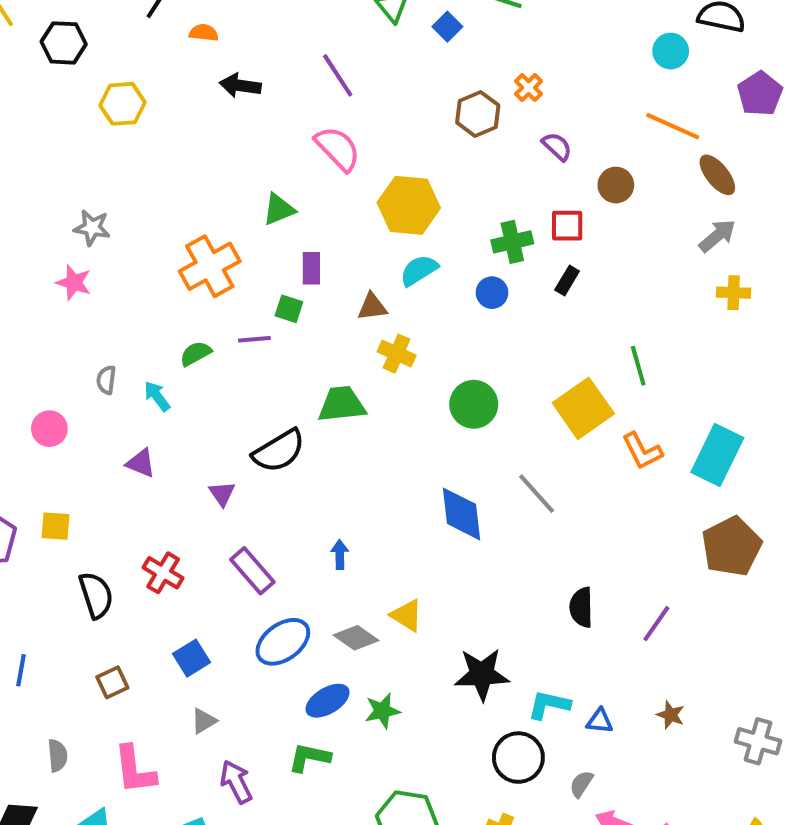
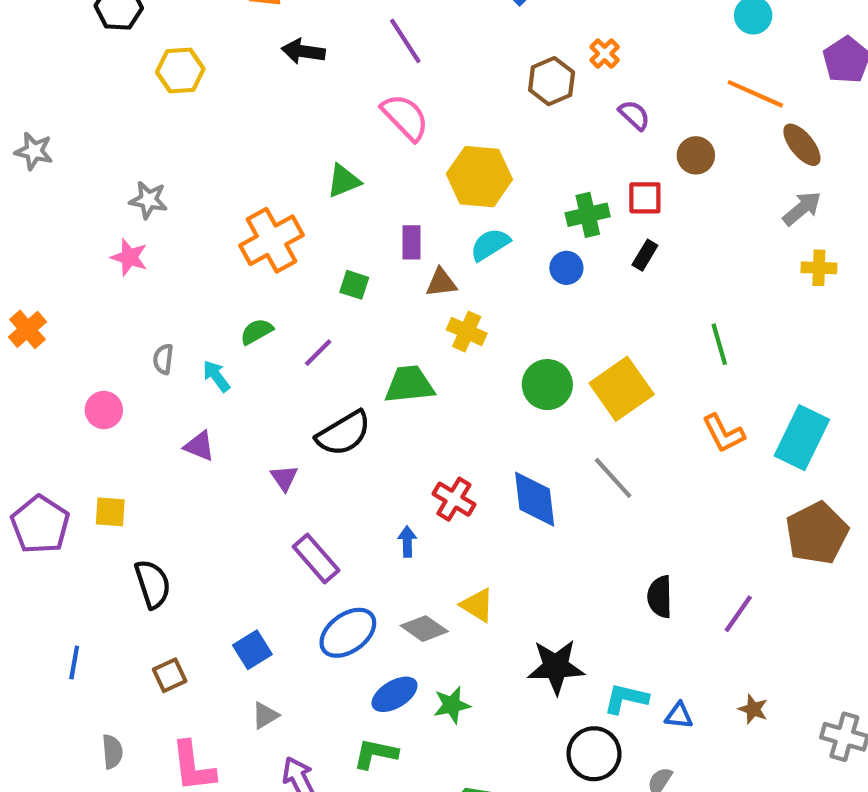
purple rectangle: (311, 268) -> (412, 242), moved
purple line: (254, 339) -> (318, 353), moved, turned -40
yellow square: (583, 408) -> (622, 389), moved
red cross: (163, 573) -> (454, 499), moved

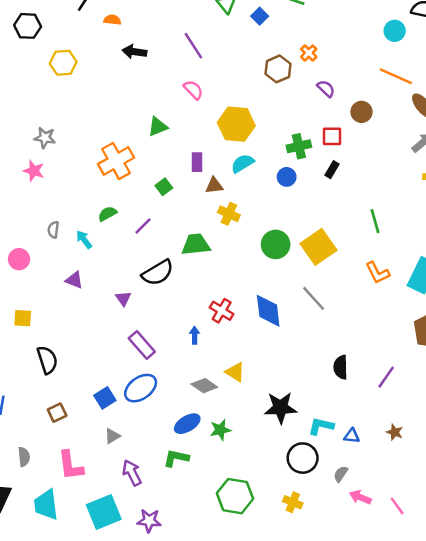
pink semicircle: (405, 117) -> (193, 90), size x0.7
green square: (354, 285) -> (164, 187), turned 35
blue ellipse: (348, 633) -> (141, 388), moved

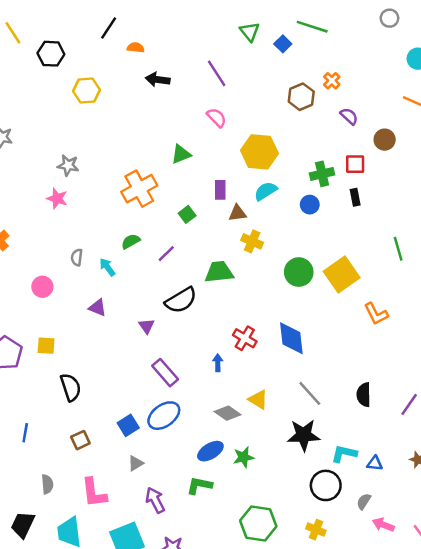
black rectangle: (332, 170) -> (355, 197), turned -42
orange L-shape: (377, 273) -> (376, 314), moved
gray line: (314, 298) -> (310, 393), moved

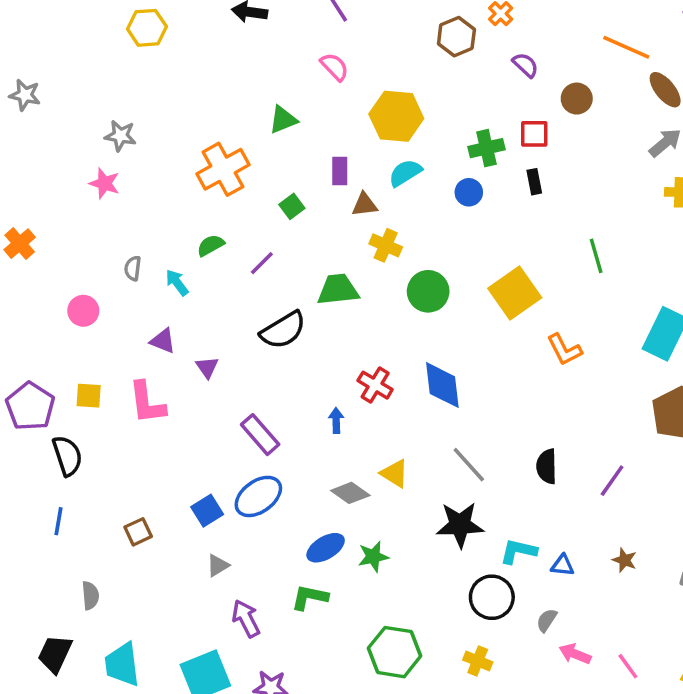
green circle: (299, 272) -> (428, 291), moved
purple triangle: (147, 326) -> (207, 367), moved
black semicircle: (71, 387) -> (67, 456), moved
pink L-shape: (94, 493) -> (147, 403), moved

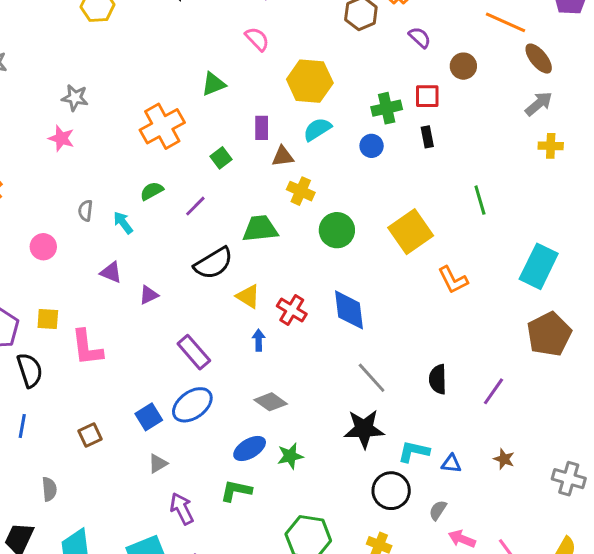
purple triangle: (207, 367) -> (149, 295), turned 40
pink L-shape: (147, 403) -> (87, 348), moved
yellow triangle: (395, 473) -> (248, 296), moved

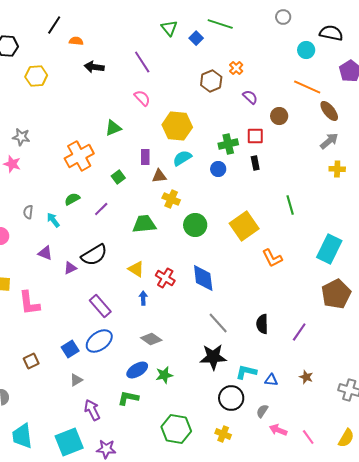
black semicircle: (213, 263) -> (94, 255), moved

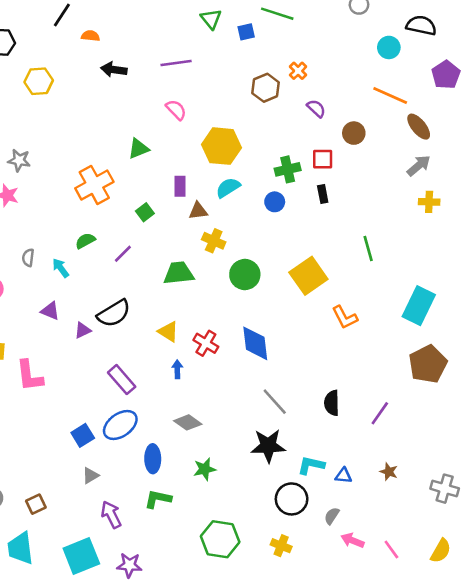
blue square: (196, 38) -> (246, 32), turned 32
purple line: (142, 62) -> (176, 63), turned -65
brown square: (31, 361) -> (36, 504), moved
blue ellipse: (137, 370) -> (153, 459), moved, turned -60

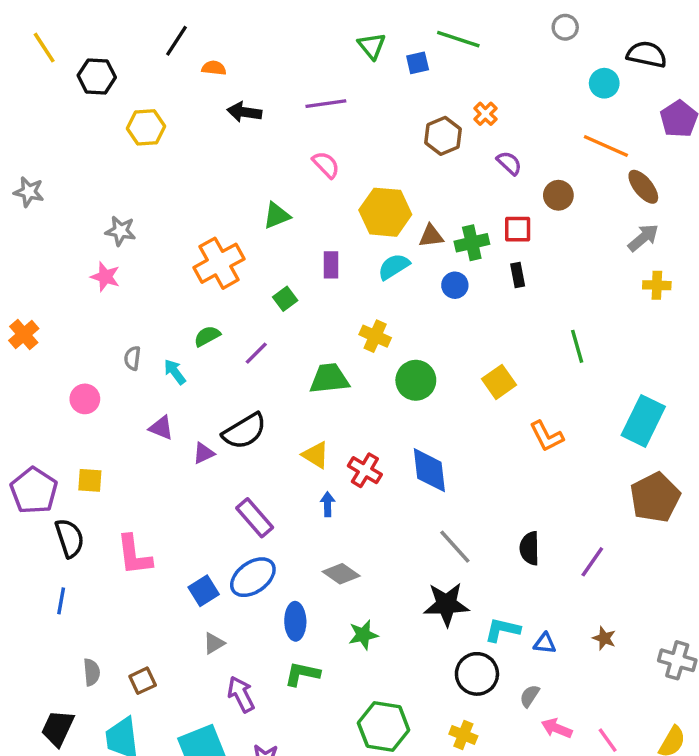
brown triangle: (198, 211) -> (431, 236), moved
yellow square: (308, 276) -> (499, 382), size x0.7
pink L-shape: (29, 376) -> (134, 555), moved

